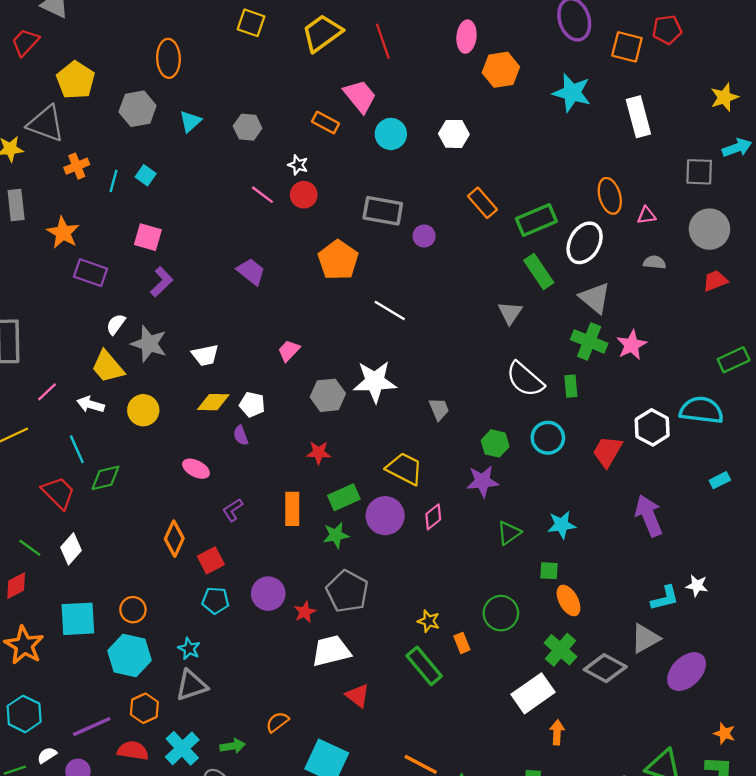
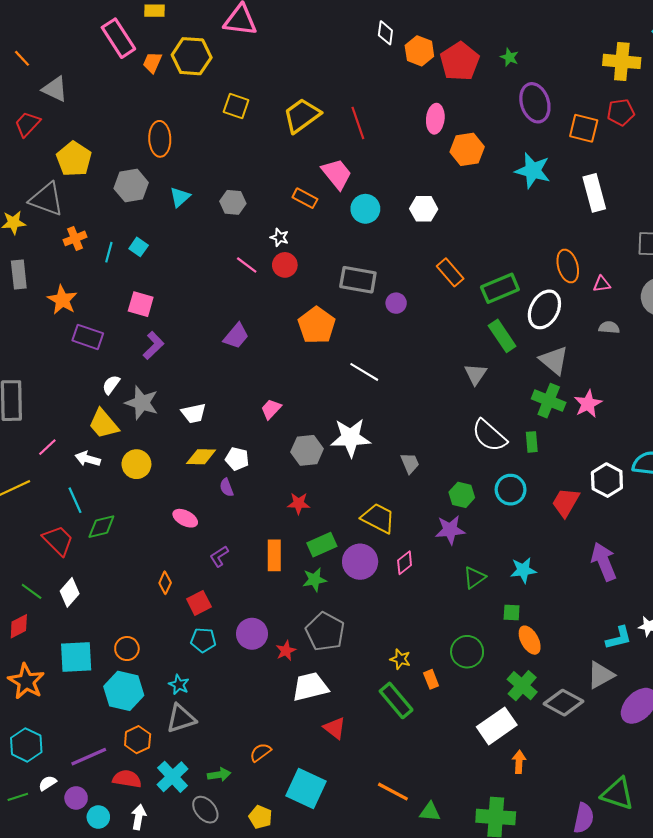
purple trapezoid: (251, 272) -> (236, 336), turned 92
orange diamond: (174, 539) -> (165, 583), size x0.7

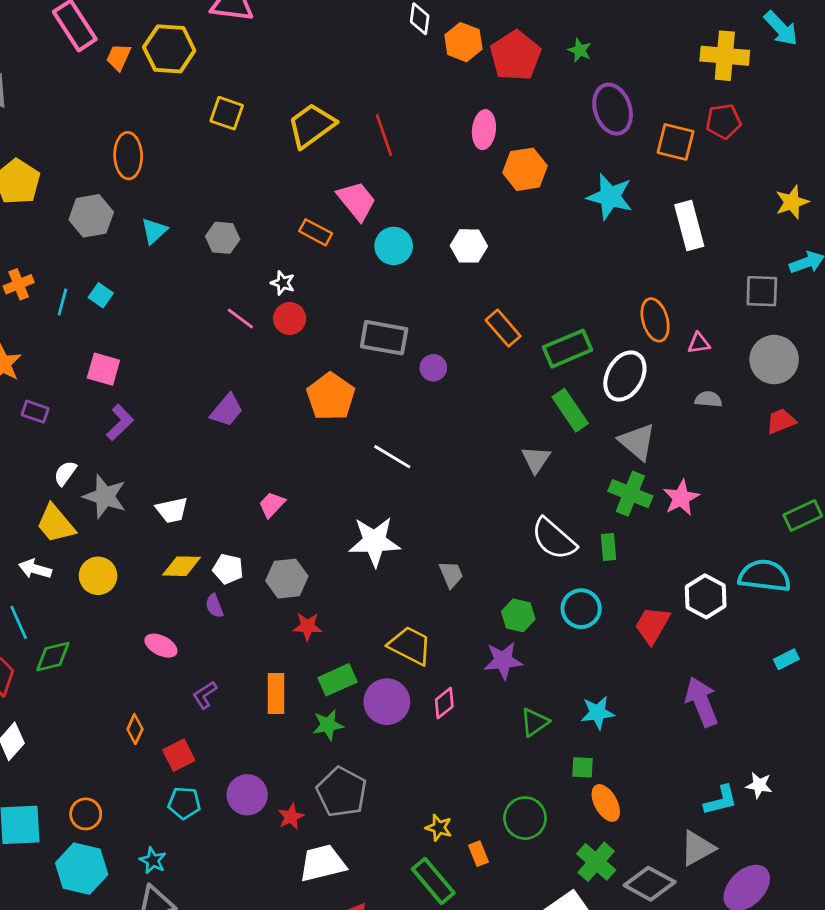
purple rectangle: (88, 337) -> (35, 412), size x0.7
gray hexagon: (307, 450) -> (287, 579), moved

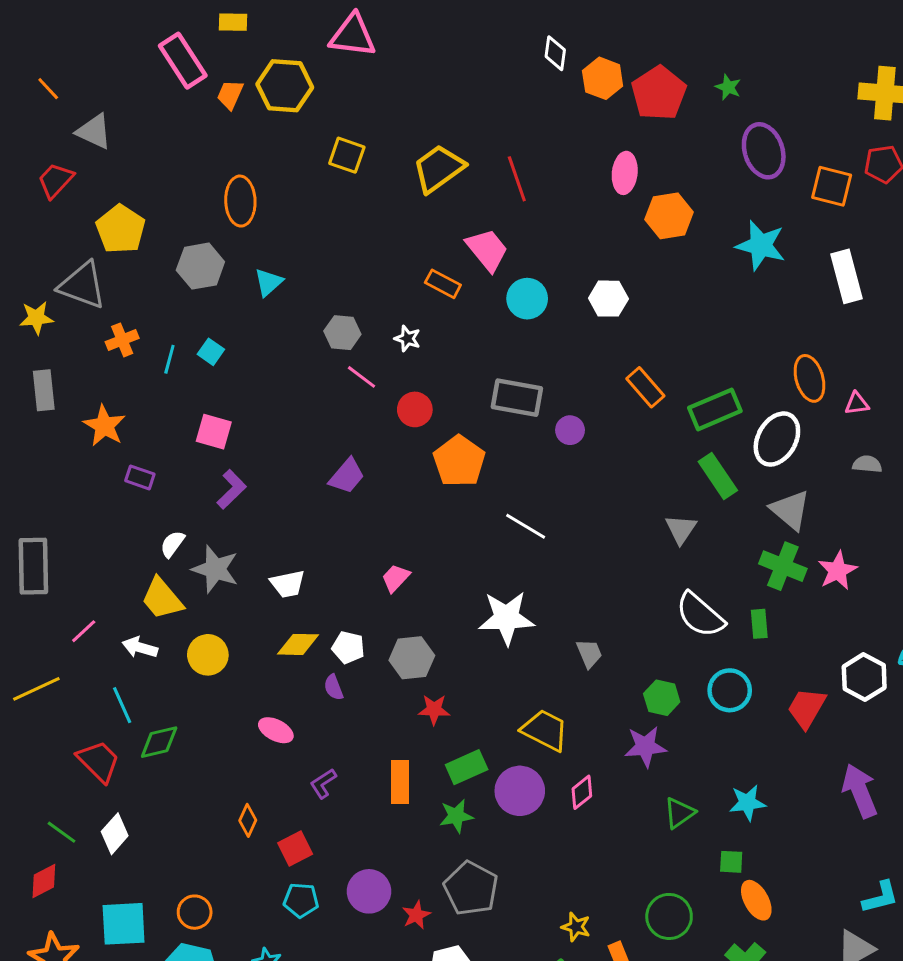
gray hexagon: (223, 238) -> (342, 333), moved
red circle: (290, 318) -> (415, 409), moved

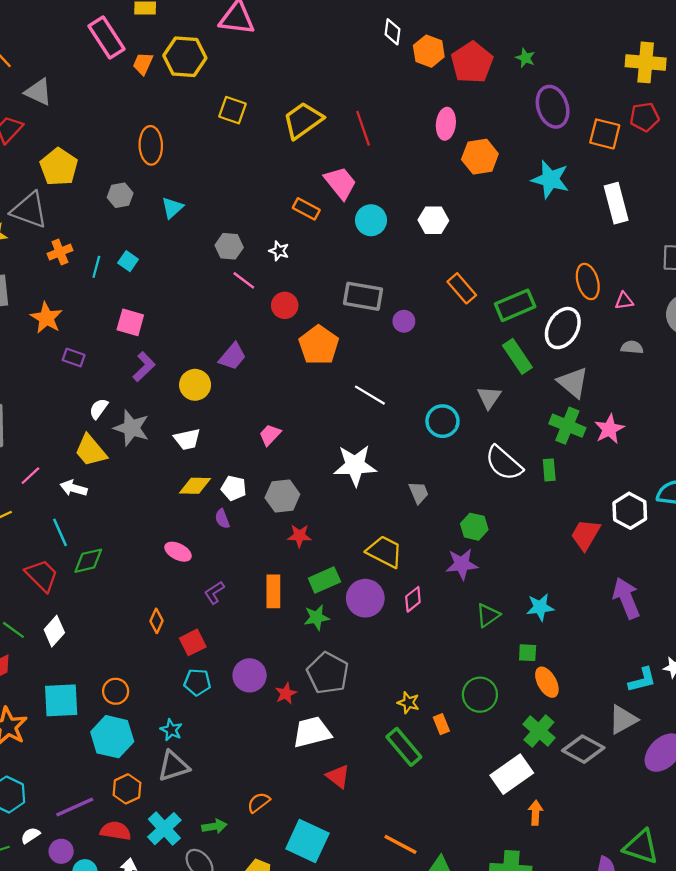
gray hexagon: (200, 266) -> (120, 195), size x0.7
yellow circle: (208, 655) -> (195, 385), moved
cyan circle: (730, 690) -> (442, 421), moved

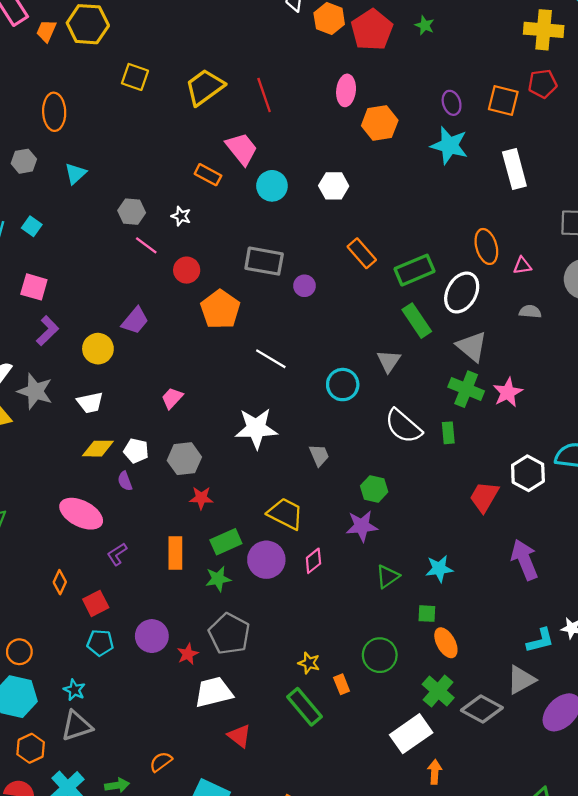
purple ellipse: (553, 107) -> (452, 103), moved, size x0.6
pink ellipse: (178, 552) -> (81, 514), size x1.6

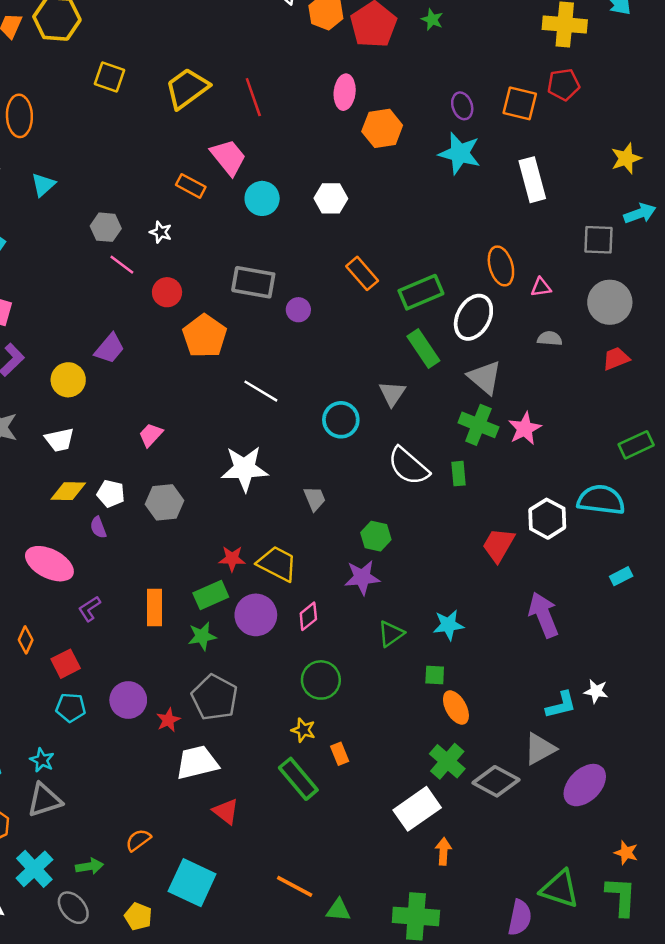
red star: (201, 498) -> (232, 559), moved
green circle: (380, 655) -> (321, 680), moved

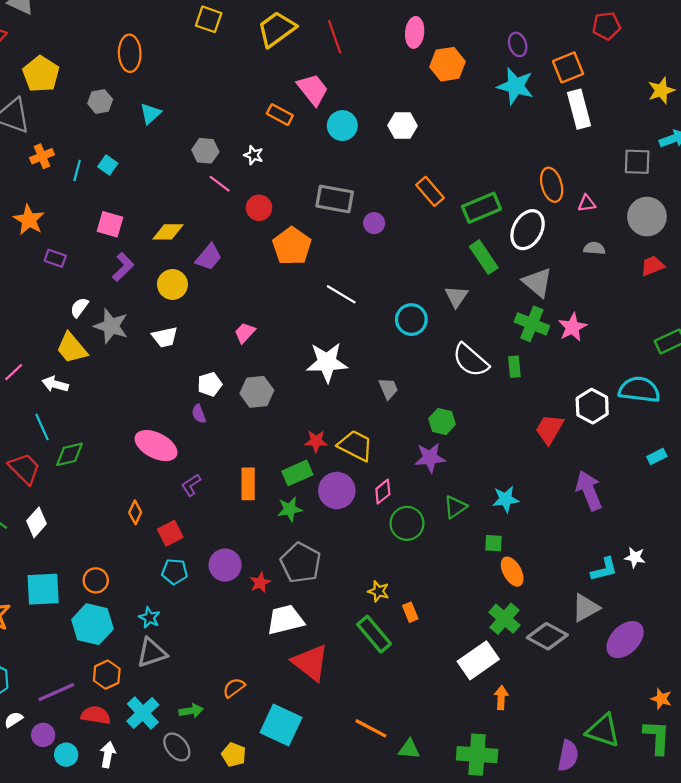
orange square: (520, 103) -> (568, 67), moved, turned -36
yellow diamond: (68, 491) -> (168, 232), moved
white pentagon: (111, 494) -> (210, 384), turned -30
green circle: (321, 680) -> (407, 523), moved
red triangle: (226, 811) -> (311, 663), size x1.6

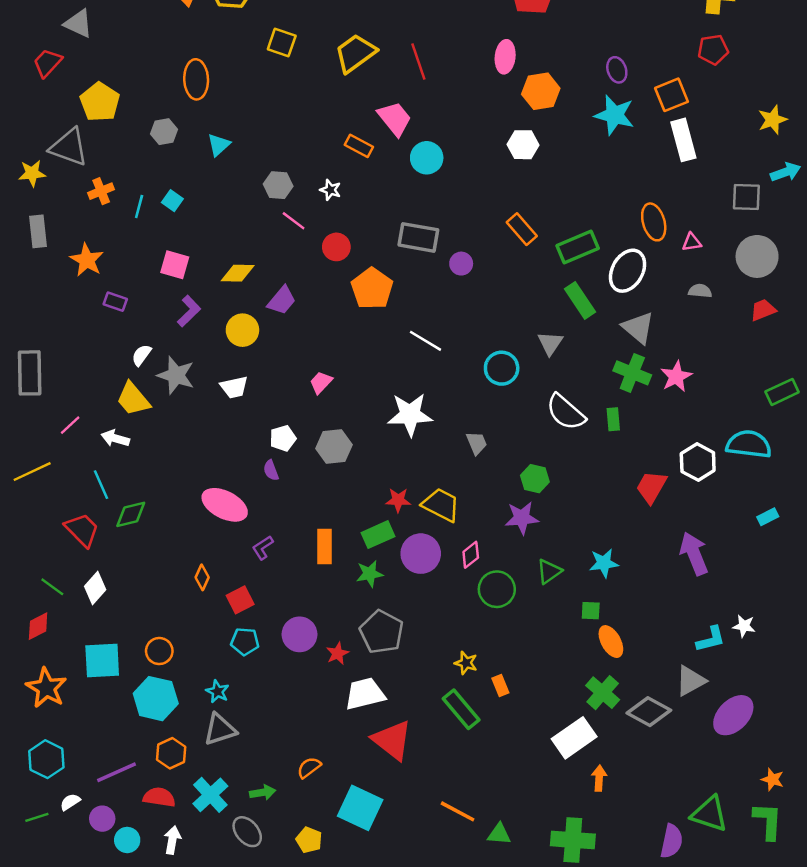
white hexagon: (403, 126) -> (523, 145), moved

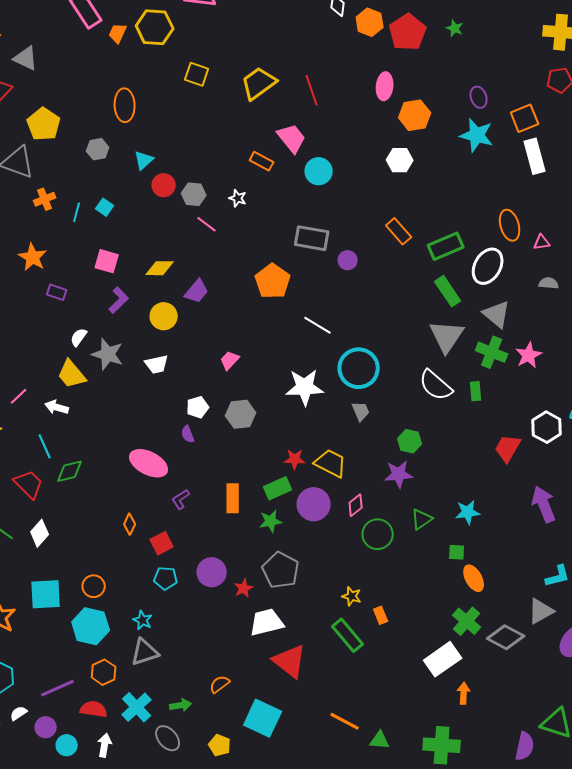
red circle: (336, 247) -> (164, 185), moved
gray triangle: (550, 343) -> (447, 336), moved, size x1.6
cyan circle: (502, 368) -> (359, 368), moved, size x1.4

